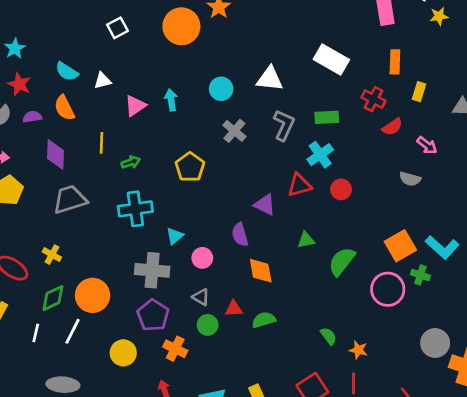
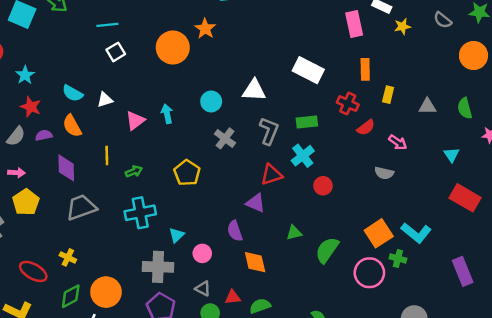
red triangle: (299, 185) -> (272, 175), moved

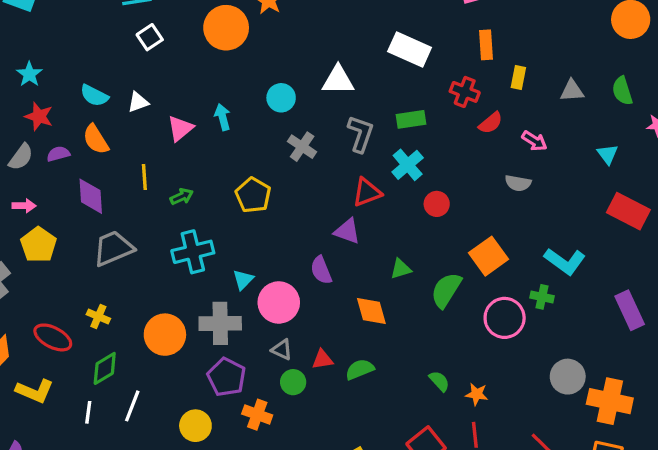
orange square: (379, 233) -> (489, 256), moved
pink circle: (202, 253) -> (279, 302), size x1.6
orange diamond: (255, 262) -> (371, 311), moved
orange circle: (106, 292) -> (165, 335), moved

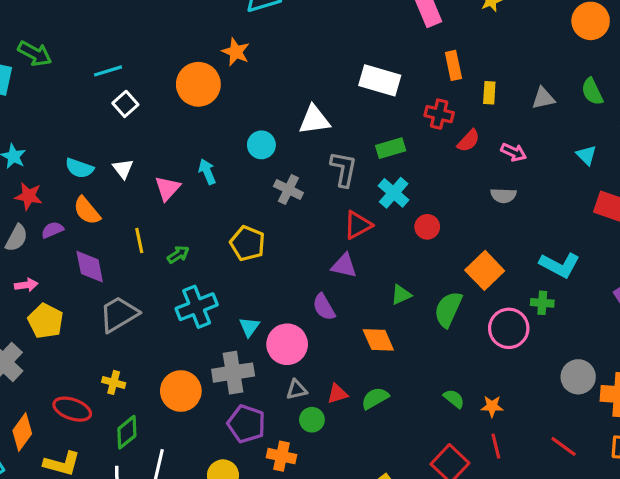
white triangle: (138, 102) -> (123, 169), turned -40
gray triangle: (282, 350) -> (297, 390), turned -30

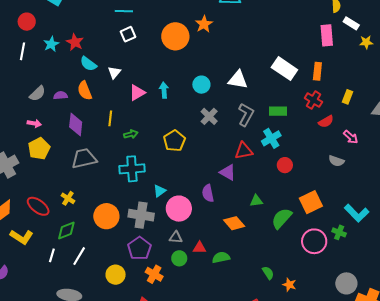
orange rectangle: (453, 65) -> (317, 71), moved
red star: (29, 196) -> (75, 42), moved
orange diamond: (378, 340) -> (234, 223), turned -35

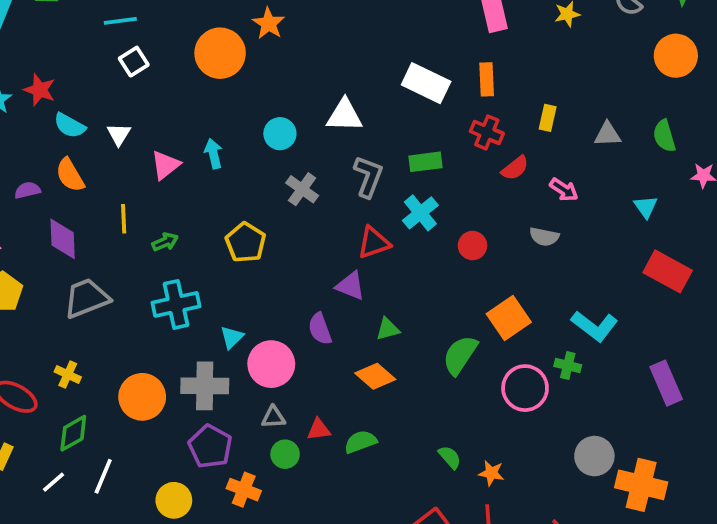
red circle: (285, 165) -> (472, 246), moved
green triangle: (256, 201) -> (388, 329), moved
white line: (52, 255) -> (54, 482), turned 40

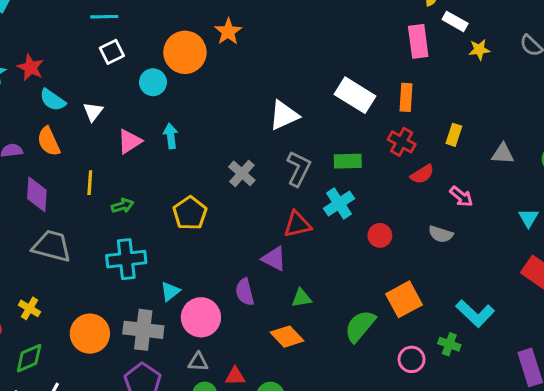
white triangle: (345, 115) -> (284, 115), turned -32
cyan circle: (280, 134) -> (153, 82), moved
gray trapezoid: (86, 298) -> (52, 246), turned 30
pink circle: (525, 388) -> (412, 359), size x0.7

